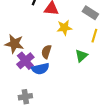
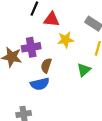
purple cross: (25, 61) -> (31, 47), moved, turned 30

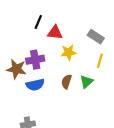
brown semicircle: (46, 66) -> (67, 82), moved
blue semicircle: (40, 84) -> (35, 85), moved

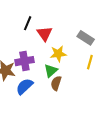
red triangle: (55, 33) -> (44, 34), turned 49
green triangle: (86, 82) -> (51, 71), moved
blue semicircle: (35, 85) -> (24, 86), turned 150

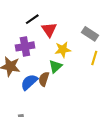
black line: (28, 23) -> (32, 19), turned 32
purple cross: (24, 61) -> (25, 46), moved
brown semicircle: (56, 83) -> (44, 79), moved

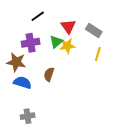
red triangle: (49, 30) -> (68, 26), moved
green triangle: (55, 66) -> (56, 42), moved
blue semicircle: (29, 82) -> (22, 83), moved, turned 60

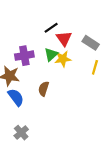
black line: (38, 16) -> (51, 28), moved
blue semicircle: (22, 83) -> (16, 97), turned 36
gray cross: (28, 116) -> (21, 133), turned -32

